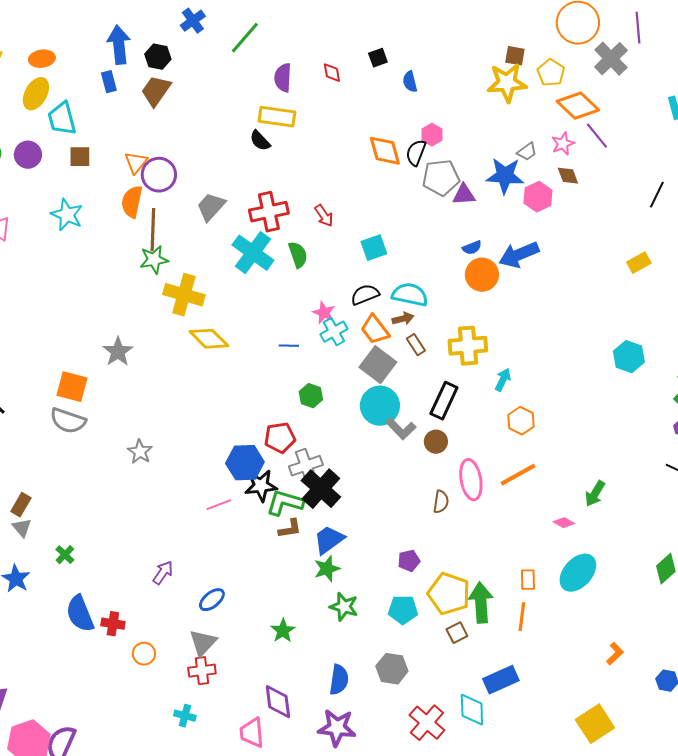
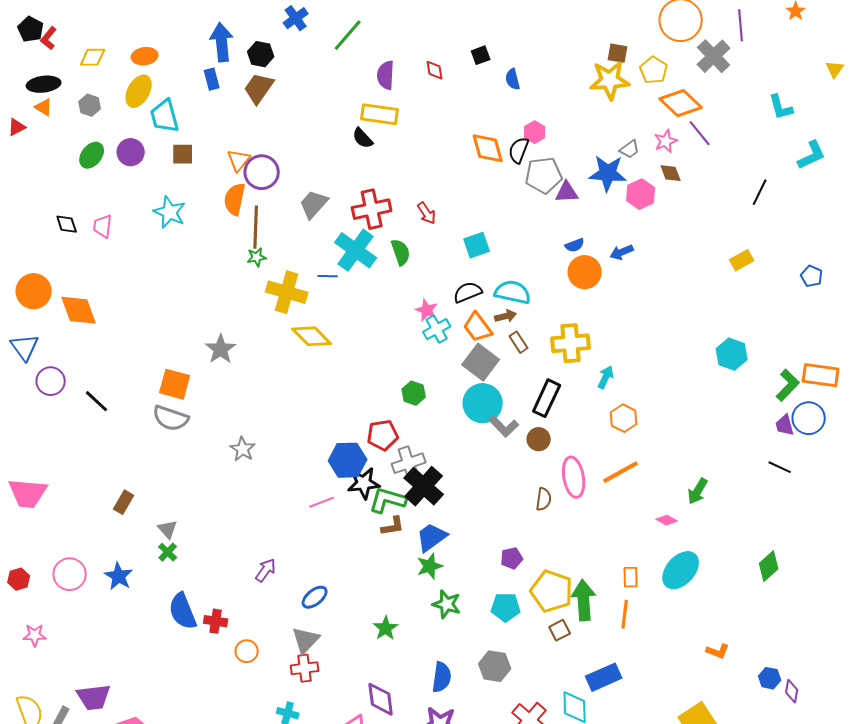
blue arrow: (519, 255) -> (622, 252), size x0.6
green star: (154, 260) -> (257, 257), size x0.7
blue line: (289, 346) -> (328, 276), moved
gray triangle: (22, 528) -> (168, 529), moved
orange L-shape: (615, 654) -> (718, 651), turned 65

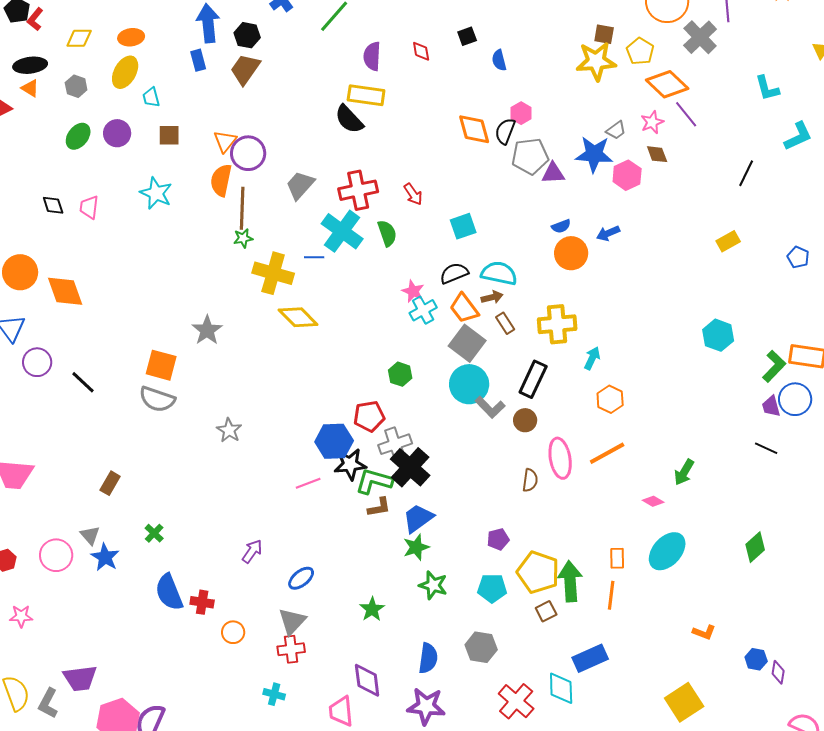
cyan trapezoid: (165, 116) -> (151, 97), size x0.6
black semicircle: (363, 138) -> (349, 119), size x1.4
gray triangle: (168, 529) -> (90, 535), moved

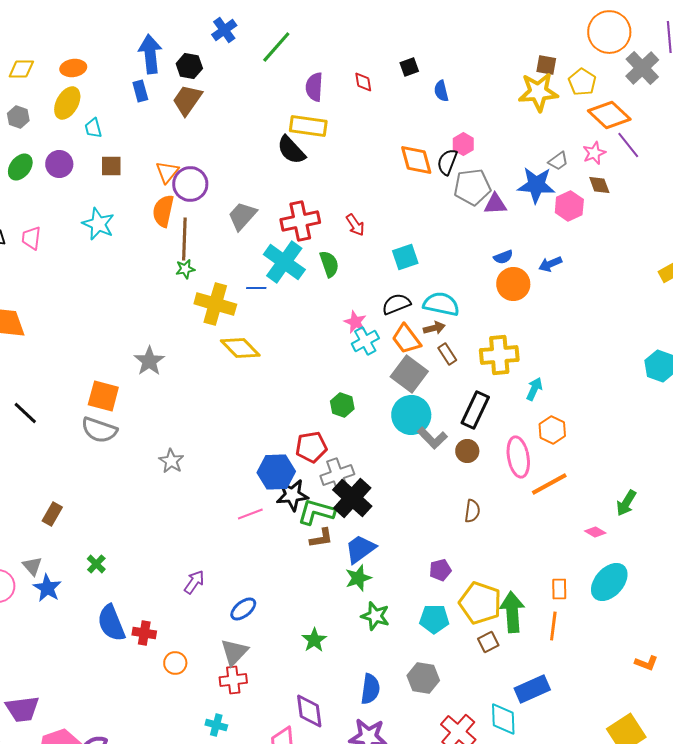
pink ellipse: (560, 458) -> (518, 457), moved

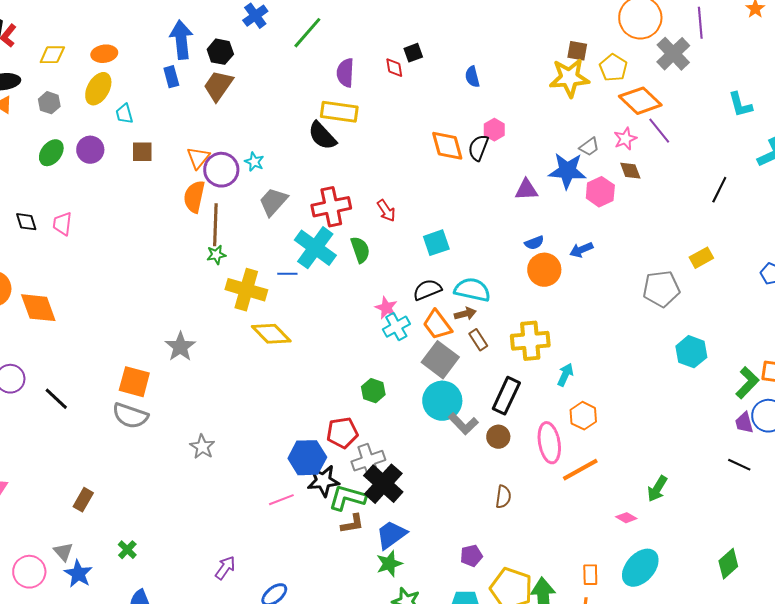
black square: (409, 67) -> (413, 53), moved
gray pentagon: (472, 187) -> (661, 289), moved
cyan star: (98, 224) -> (254, 162), moved, size x0.6

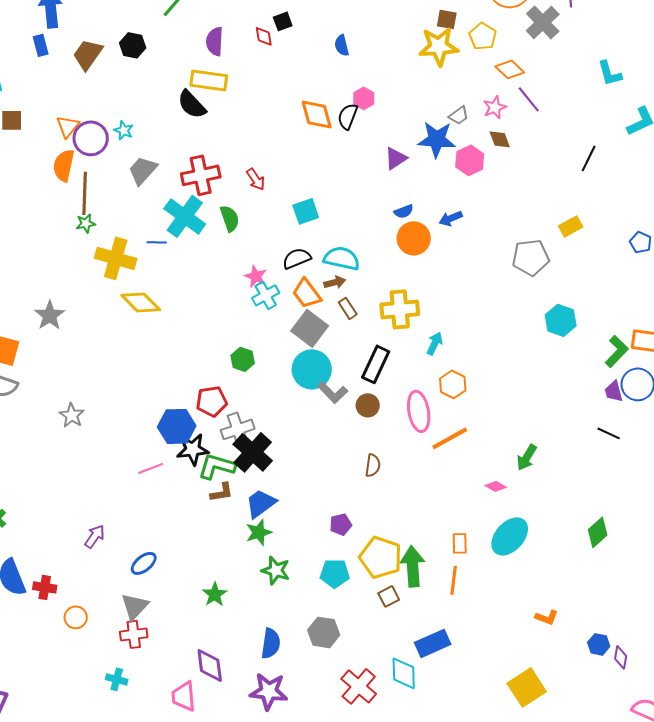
black hexagon: (220, 52) -> (133, 45), moved
orange diamond: (640, 101) -> (510, 69), size x0.7
purple triangle: (526, 190) -> (396, 158), turned -30

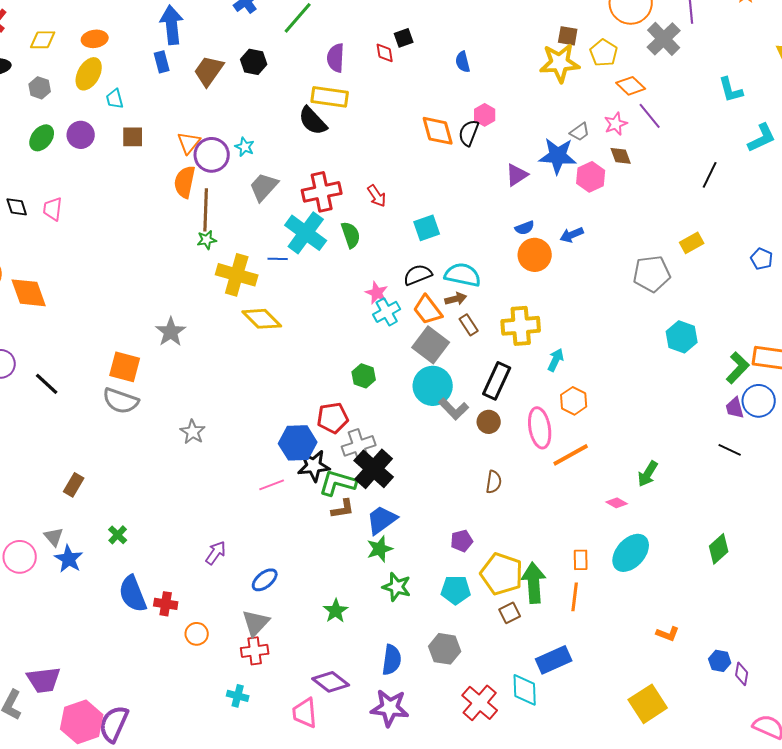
purple diamond: (210, 665) -> (331, 682), turned -45

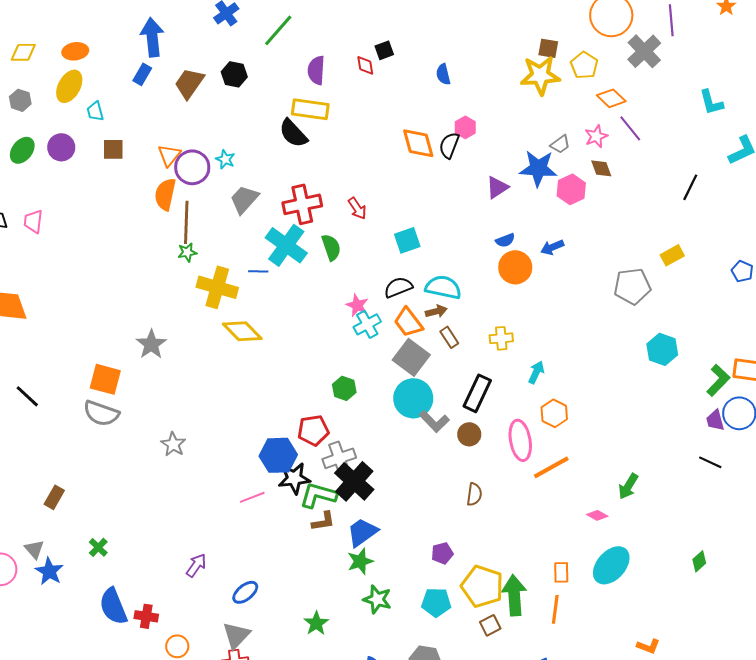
blue rectangle: (162, 62) -> (142, 74), turned 45
yellow cross: (521, 326) -> (501, 338), size x0.6
green diamond: (719, 549) -> (699, 561), size x0.7

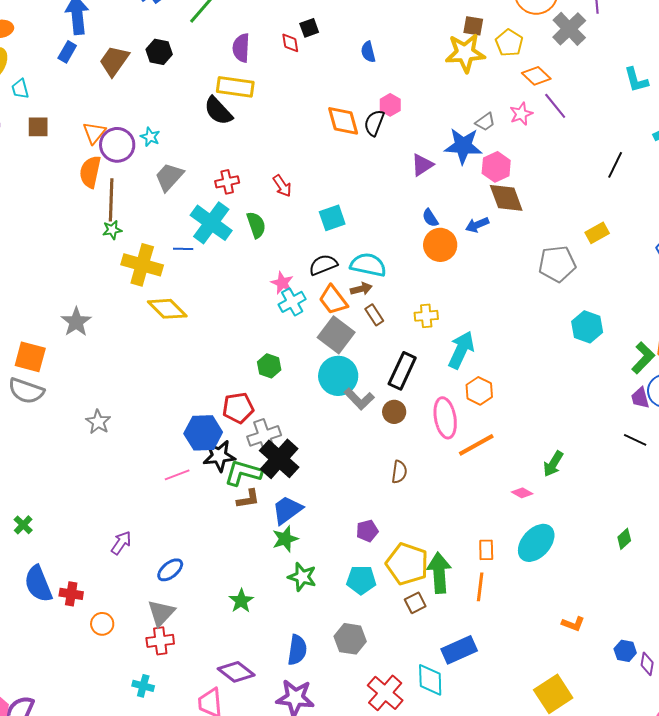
brown diamond: (601, 168) -> (506, 198), moved, size x1.6
red cross: (302, 204) -> (227, 182), size x0.6
blue semicircle: (505, 240) -> (430, 218), turned 78
cyan arrow: (536, 372) -> (461, 350), size x1.6

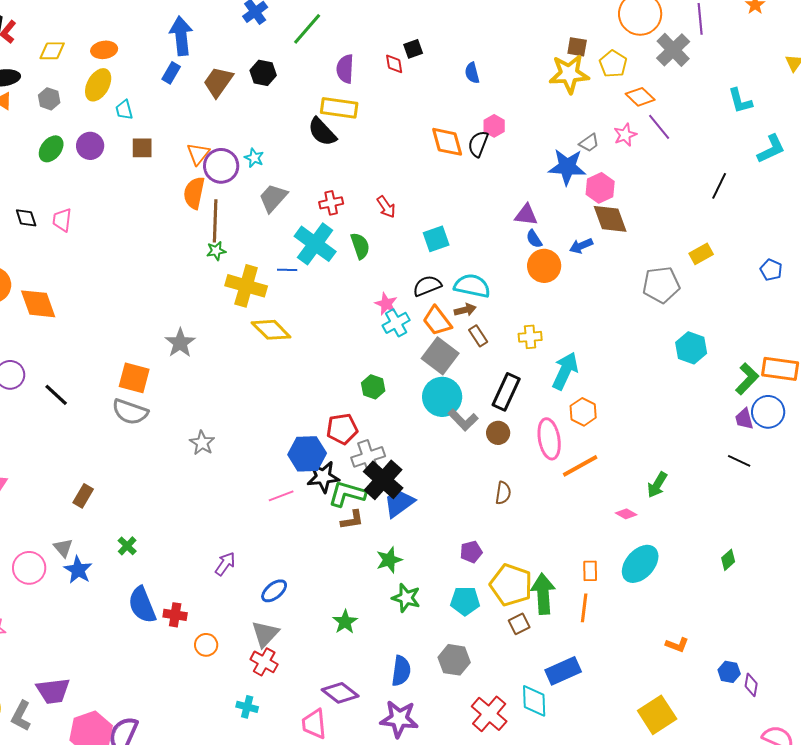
purple triangle: (422, 165) -> (526, 215), moved, turned 40
blue trapezoid: (287, 510) -> (399, 503), moved
red cross: (160, 641) -> (264, 662), turned 36

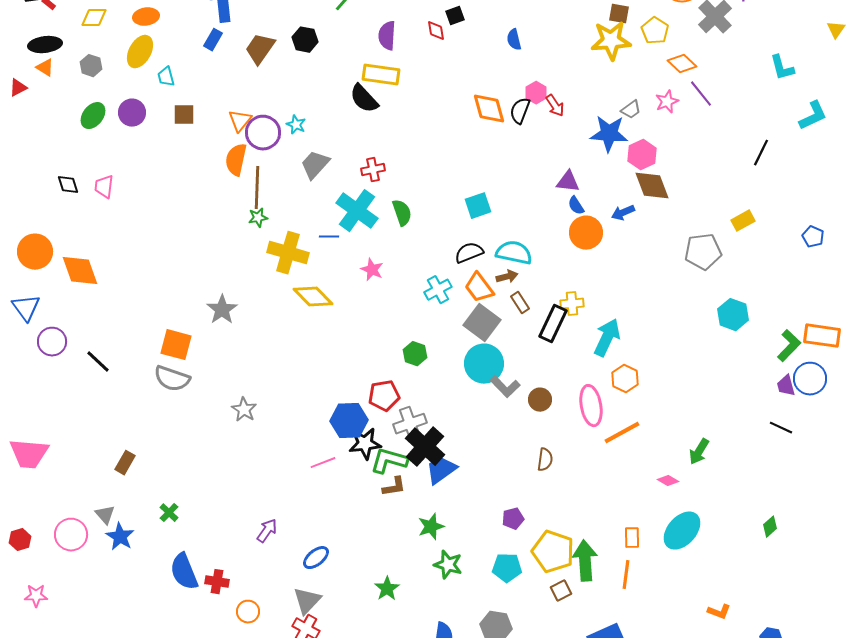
red arrow: (386, 207) -> (555, 106), moved
pink star: (386, 304) -> (372, 270), moved
black rectangle: (506, 392) -> (553, 324), moved

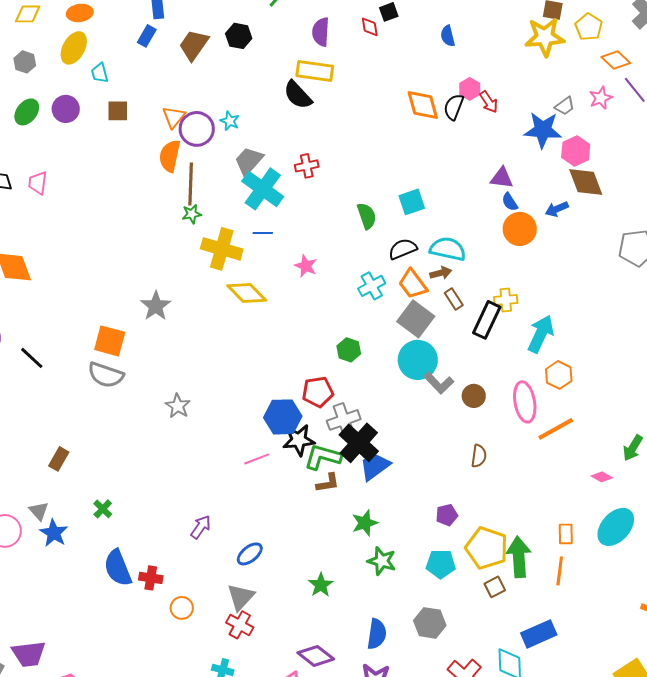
cyan cross: (357, 211) -> (263, 189), moved
green semicircle: (402, 213) -> (367, 216), moved

